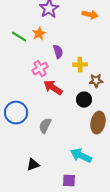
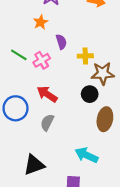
green line: (19, 37) -> (19, 55), moved
brown star: (96, 81) -> (103, 73), size x1.5
red arrow: (53, 88) -> (47, 94), moved
black triangle: (33, 165) -> (34, 165), size x1.5

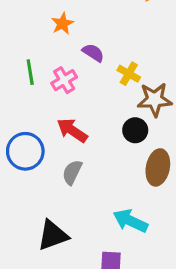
purple semicircle: (61, 42) -> (93, 53), turned -40
green line: (19, 55) -> (30, 72), turned 49
yellow cross: (85, 56) -> (129, 74), turned 32

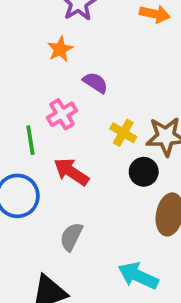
green line: (30, 72) -> (30, 140), moved
yellow cross: (129, 74) -> (123, 133), moved
gray semicircle: (72, 172) -> (71, 237), moved

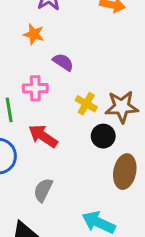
orange star: (60, 49) -> (34, 34), turned -30
pink cross: (62, 114) -> (35, 88), turned 30

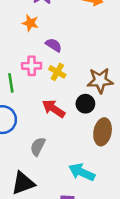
yellow cross: (86, 104) -> (57, 72), moved
red arrow: (43, 136) -> (54, 109), moved

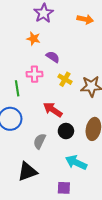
yellow cross: (57, 72) -> (65, 79), moved
black circle: (85, 104) -> (66, 131), moved

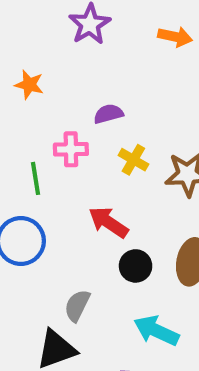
orange star: (33, 39) -> (29, 85), moved
purple semicircle: (53, 57) -> (108, 114), turned -48
gray semicircle: (40, 141) -> (77, 306), moved

